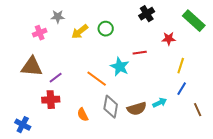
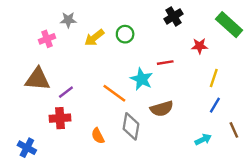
cyan arrow: (160, 103) -> (203, 139), moved
brown semicircle: (137, 109) -> (162, 109), moved

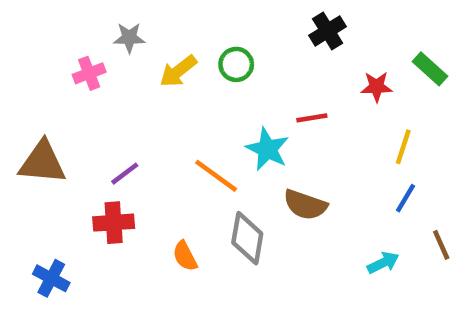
green rectangle: (229, 25) -> (430, 69), moved, size x0.7
brown triangle: (38, 79) -> (42, 162), moved
brown semicircle: (162, 109) -> (305, 205), turned 35

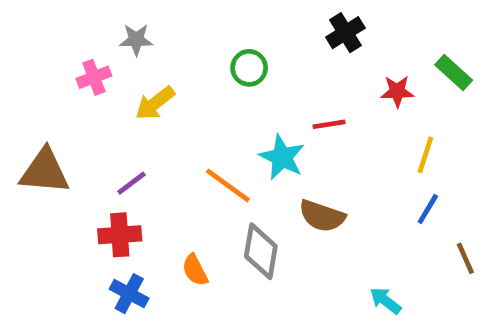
yellow arrow: (178, 71) -> (155, 103), moved
cyan arrow: (383, 263) -> (385, 301), moved, turned -116
blue cross: (51, 278) -> (129, 294), moved

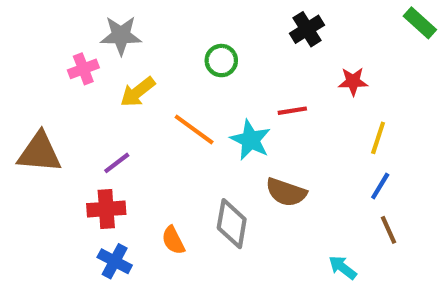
gray star: (136, 40) -> (121, 35), size x1.4
green rectangle: (454, 73) -> (420, 23), moved
orange line: (228, 185) -> (194, 130), moved
brown line: (465, 258) -> (389, 230), moved

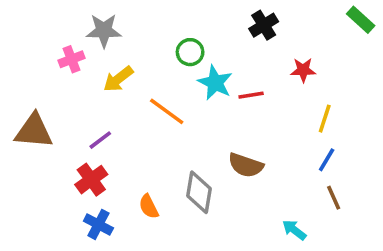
cyan star: (251, 140) -> (215, 83), moved
red cross: (106, 209) -> (91, 180), turned -32

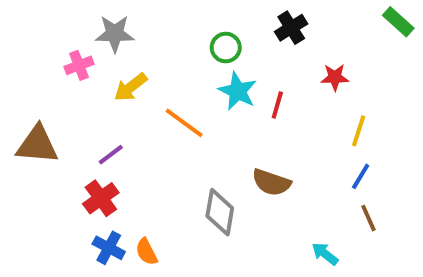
green circle: (190, 52) -> (226, 48), moved
red line: (251, 95) -> (277, 105), turned -65
orange semicircle: (149, 207) -> (146, 252), moved

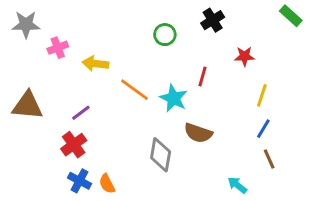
gray star: (115, 34) -> (26, 24), moved
yellow arrow: (131, 87) -> (95, 64), turned 45
cyan star: (238, 91) -> (174, 98), moved

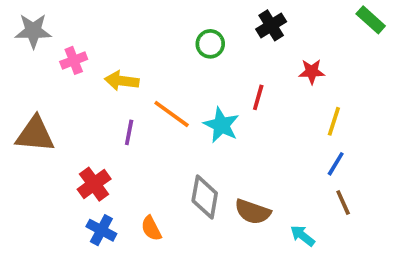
purple line: (81, 113) -> (129, 132), moved, turned -42
brown semicircle: (198, 133) -> (253, 212), moved
orange semicircle: (107, 184) -> (151, 228), moved

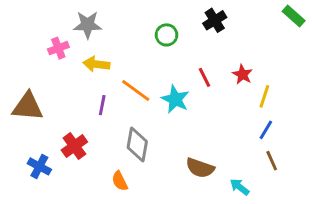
gray star: (33, 31) -> (88, 25), moved
red star: (312, 72) -> (242, 74), moved, turned 30
red line: (258, 97) -> (204, 77), turned -42
gray diamond: (205, 197) -> (137, 145), moved
blue cross: (101, 230) -> (39, 166), moved

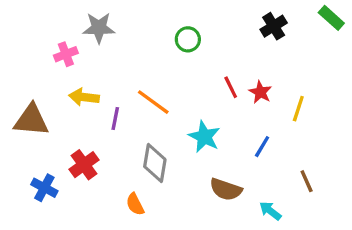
black cross: (215, 20) -> (274, 26), moved
yellow arrow: (96, 64) -> (84, 97), moved
red star: (242, 74) -> (260, 92), moved
cyan star: (175, 99) -> (204, 137), moved
blue line: (266, 130) -> (262, 147), moved

